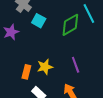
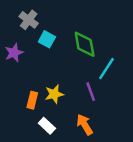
cyan line: (89, 14) -> (107, 69), moved, turned 60
green diamond: (70, 25) -> (85, 44), turned -70

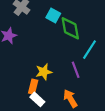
cyan square: (47, 39) -> (53, 16), moved
orange rectangle: (32, 100) -> (33, 87), moved

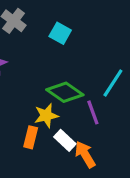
green diamond: (70, 28) -> (65, 92), moved, turned -45
white rectangle: (37, 99) -> (65, 140), moved

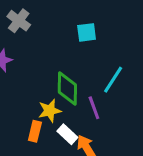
cyan square: (60, 33) -> (87, 32), moved, turned -36
green diamond: (65, 92) -> (67, 89), turned 56

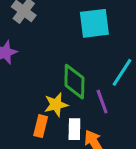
cyan square: (87, 32) -> (94, 23), size x1.5
white rectangle: (67, 134) -> (74, 129), turned 48

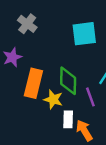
yellow star: (56, 105) -> (53, 99), turned 30
orange rectangle: (41, 126) -> (33, 83), moved, size x1.6

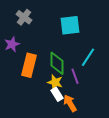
yellow star: (53, 99) -> (55, 82), moved
white rectangle: (68, 119) -> (57, 94), turned -32

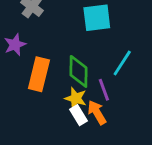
orange arrow: (70, 103) -> (97, 112), moved

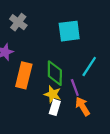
orange arrow: (97, 112) -> (83, 106), moved
white rectangle: (78, 115) -> (55, 107), turned 48

